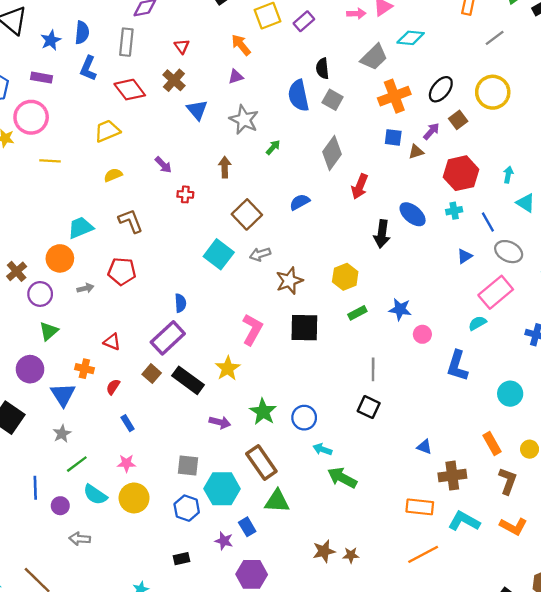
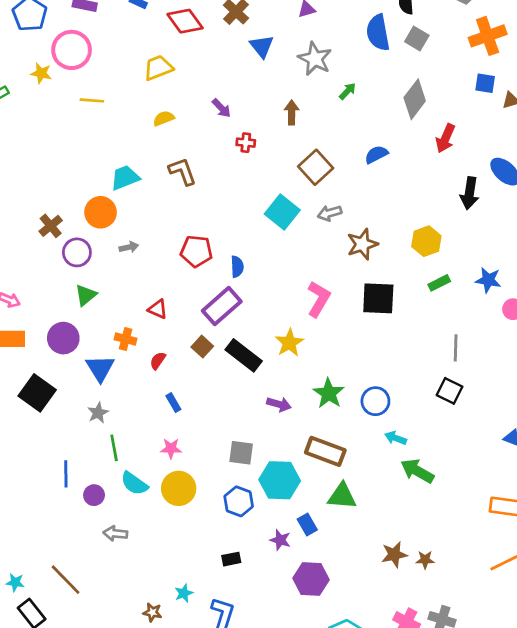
red pentagon: (122, 271) -> (196, 251), moved
brown rectangle: (261, 463) -> (325, 451), turned -36
green line: (77, 464) -> (114, 448), turned -65

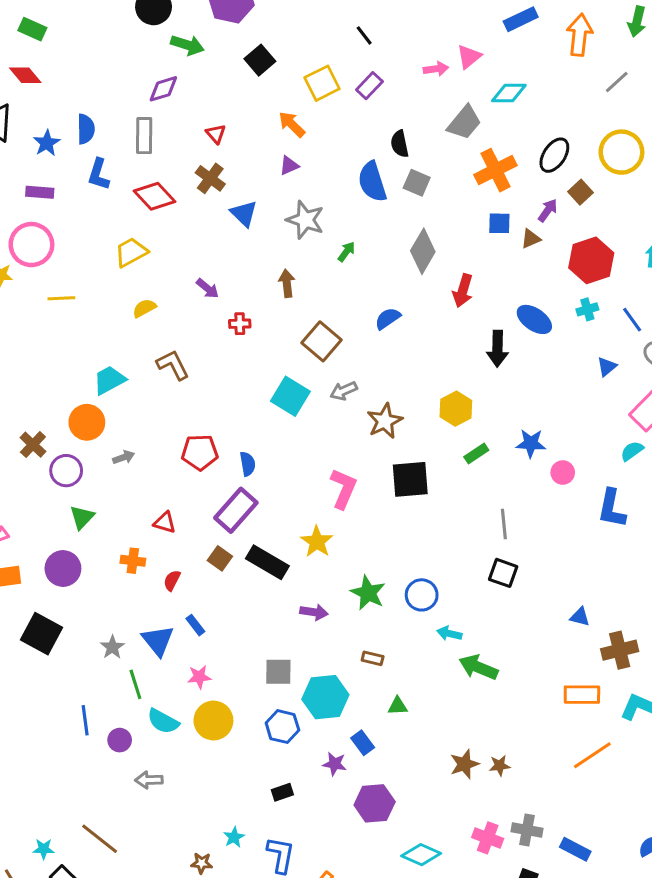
blue triangle: (100, 368) -> (158, 641), moved
brown rectangle: (325, 451) -> (373, 658), size x0.5
green triangle: (342, 496) -> (398, 706), size x0.6

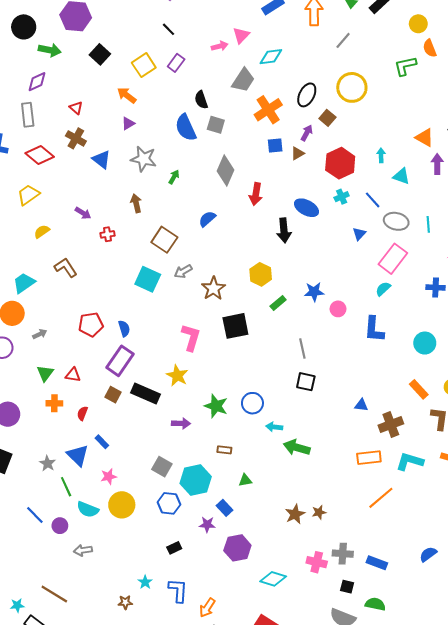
green triangle: (82, 517) -> (45, 373), moved
gray square: (278, 672) -> (162, 467), turned 36
blue line: (85, 720) -> (35, 515), turned -30

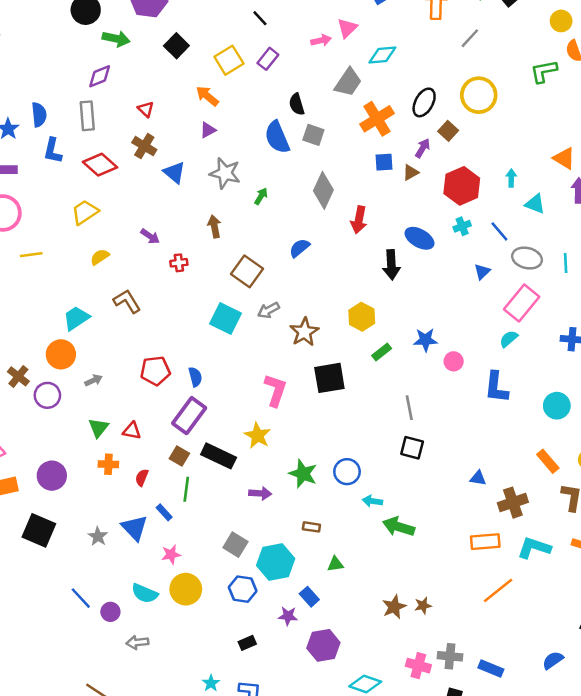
green line: (66, 487) -> (186, 489), moved, turned 30

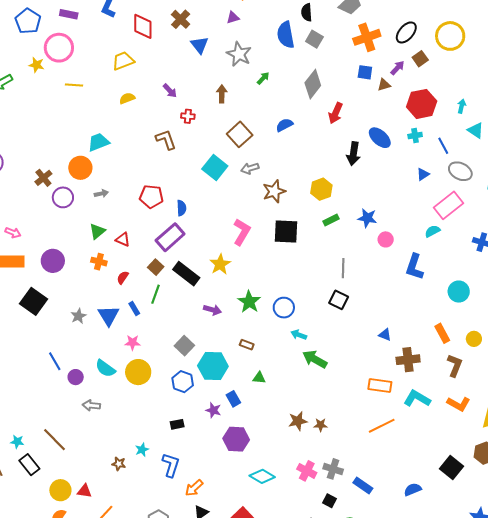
red diamond: (100, 165) -> (143, 26), turned 36
brown L-shape: (127, 301) -> (166, 140), moved

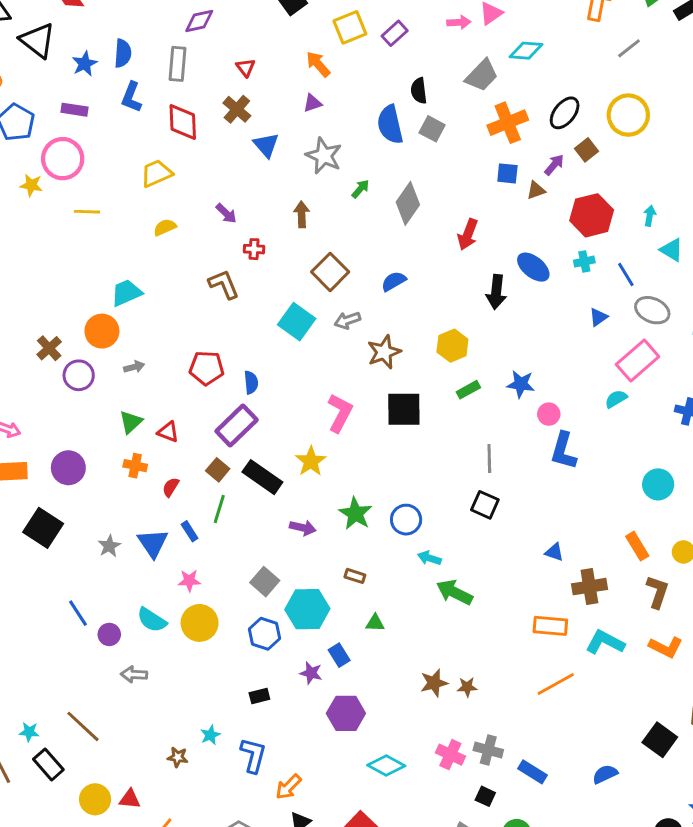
gray diamond: (313, 84) -> (408, 203), moved
blue semicircle: (284, 125) -> (394, 281), moved
blue L-shape: (415, 267) -> (564, 451), moved

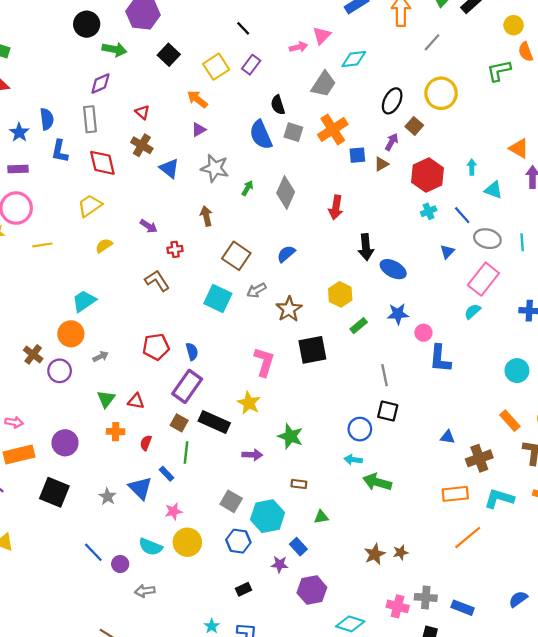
orange cross: (508, 123) -> (333, 129), moved
blue ellipse: (533, 267) -> (393, 269), moved
blue circle: (406, 520) -> (360, 429), moved

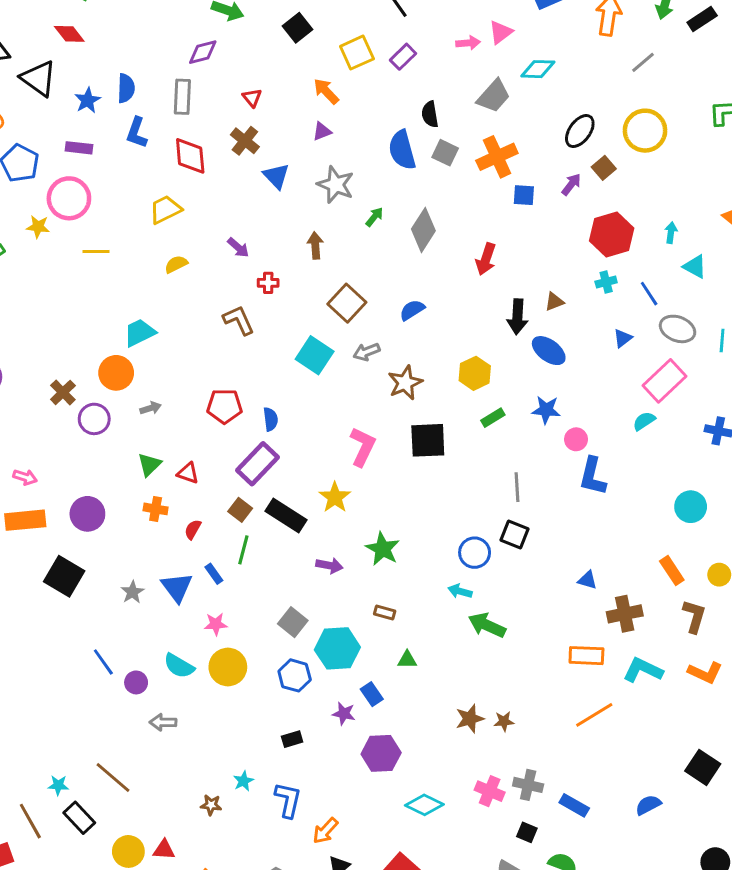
brown triangle: (381, 164) -> (554, 302), moved

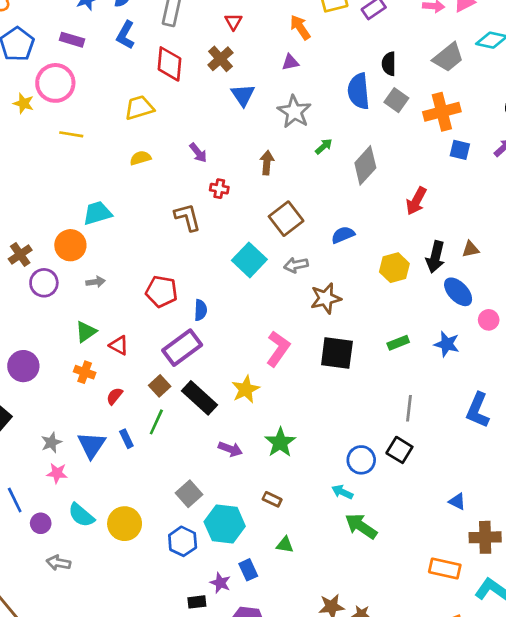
yellow hexagon: (475, 373) -> (394, 268), moved
pink circle: (576, 439) -> (489, 320), moved
pink star: (216, 624) -> (57, 473), moved
black rectangle: (292, 739) -> (197, 602), moved

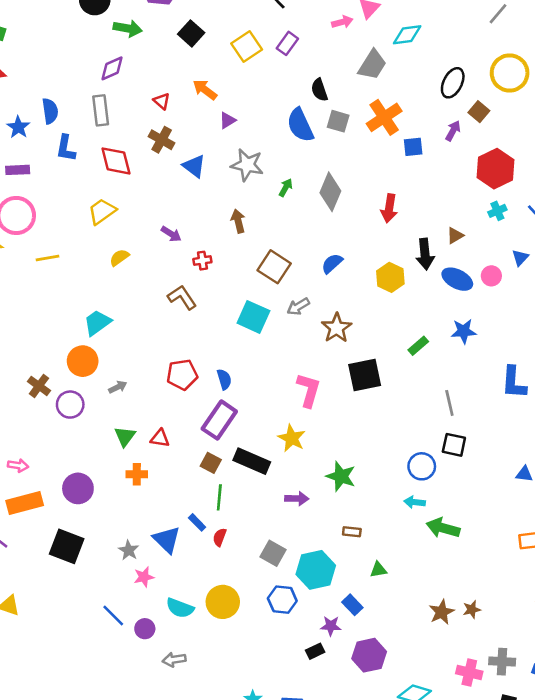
orange arrow: (300, 27) -> (205, 90), moved
pink circle: (489, 320) -> (491, 276), moved
red semicircle: (115, 396) -> (220, 537), moved

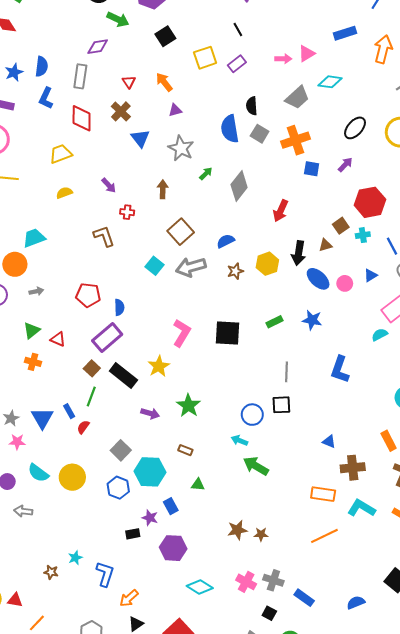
brown square: (479, 112) -> (341, 226), moved
gray arrow: (298, 307) -> (191, 267), size x1.6
cyan square: (253, 317) -> (154, 266), size x0.7
brown star: (337, 328) -> (235, 271), moved, size x0.7
black square: (454, 445) -> (281, 405), turned -30

